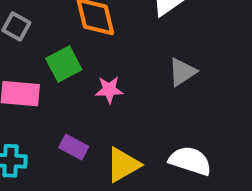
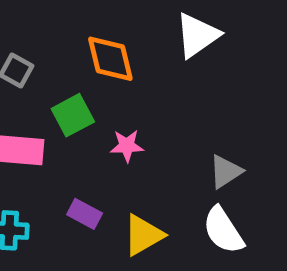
gray triangle: (182, 72) -> (226, 172), moved
white semicircle: (190, 161) -> (223, 230), turned -141

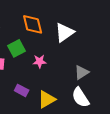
white triangle: (197, 35) -> (65, 32), moved

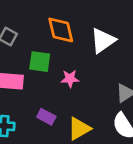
green square: (17, 48) -> (40, 62), turned 36

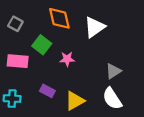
green square: (40, 62) -> (42, 45), turned 30

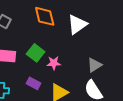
green square: (42, 45) -> (36, 53), moved
pink star: (67, 59) -> (54, 63), moved

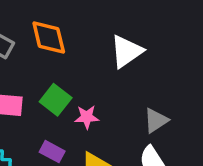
orange diamond: (45, 16) -> (49, 38), moved

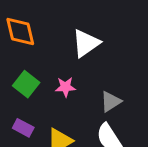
pink star: (87, 117) -> (65, 87), moved

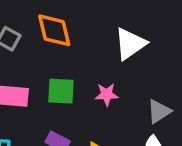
green square: (26, 84) -> (61, 91), turned -35

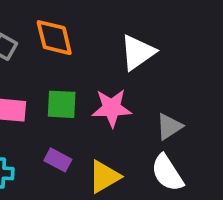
pink star: (107, 94) -> (112, 108), size x1.5

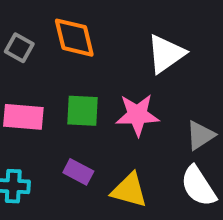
yellow triangle: (104, 177) -> (129, 190), turned 45

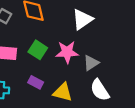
green square: (82, 111) -> (38, 50), turned 30
gray triangle: (200, 135) -> (91, 63), moved

